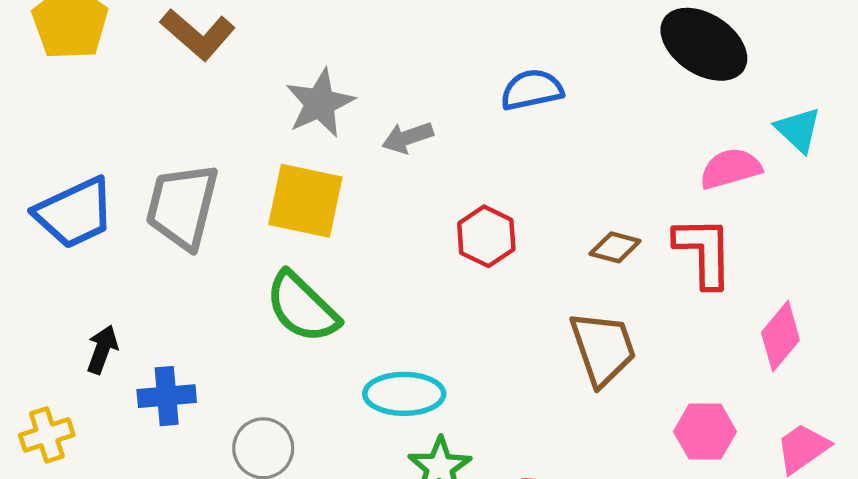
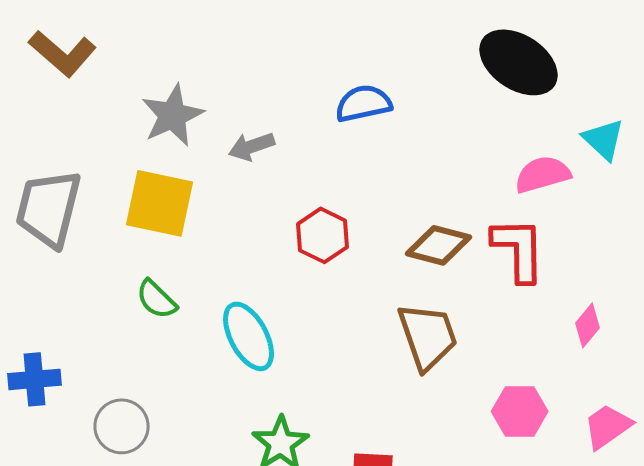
brown diamond: (615, 247) -> (439, 245), size x1.4
green semicircle: (302, 307) -> (157, 299), size x0.6
pink diamond: (780, 336) -> (588, 325), size x0.7
cyan ellipse: (404, 394) -> (249, 336), moved, turned 62

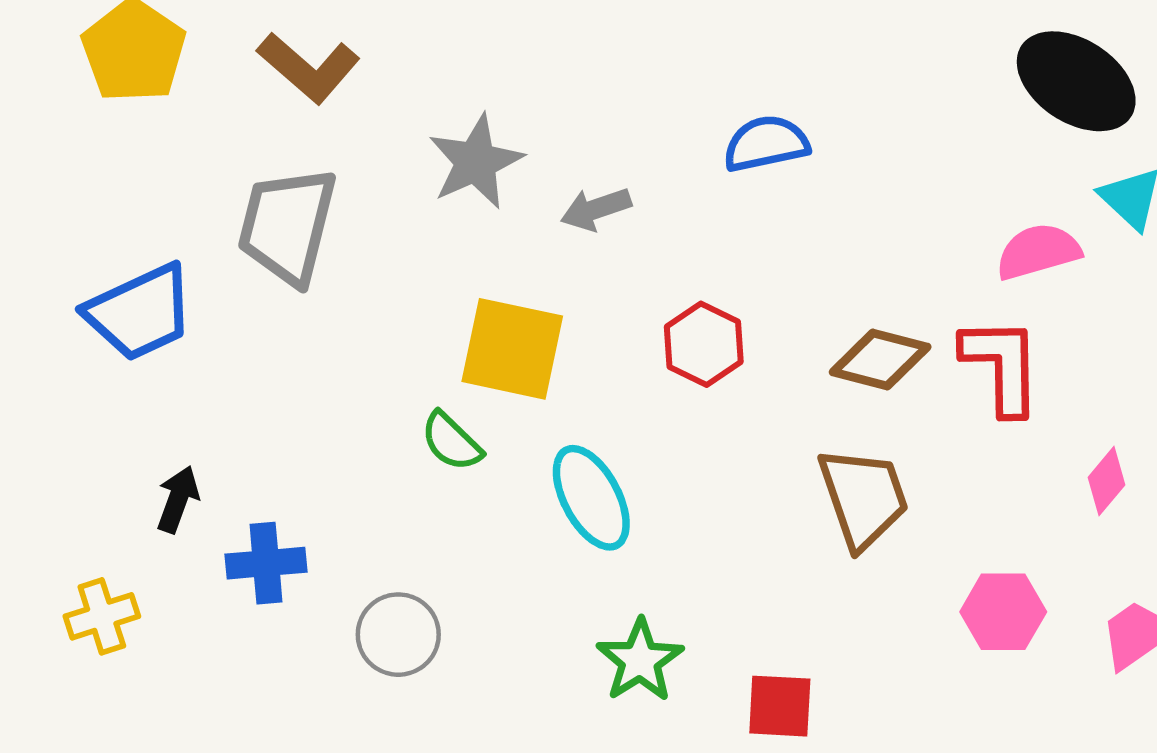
black ellipse: (519, 62) -> (1076, 81), moved
yellow square: (160, 203) -> (512, 349), moved
gray trapezoid: (49, 208) -> (287, 226), moved

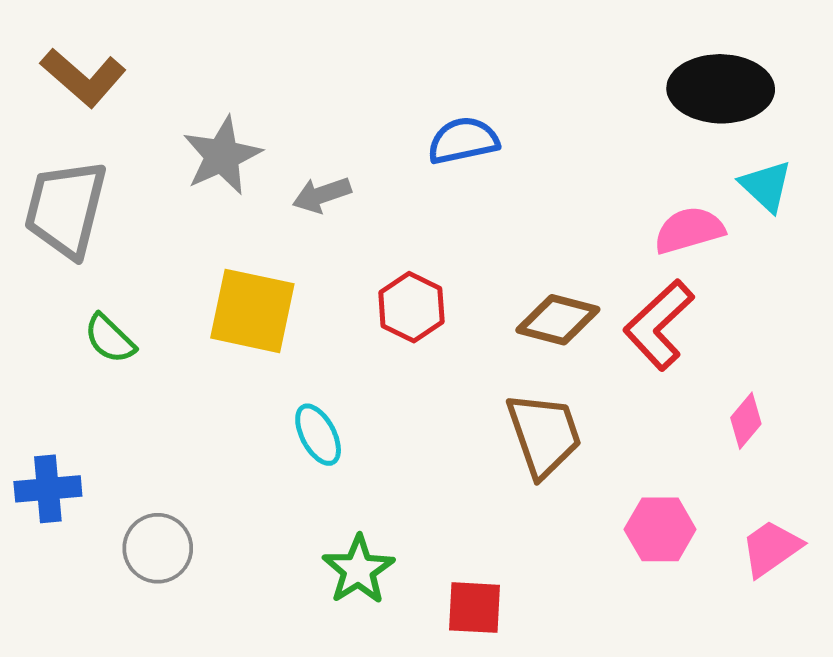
black ellipse: (1076, 81) -> (721, 89), turned -32
red L-shape: (1002, 366) -> (659, 325), turned -132
green semicircle: (451, 442) -> (110, 339), moved
cyan ellipse: (591, 498) -> (318, 435), size x0.7

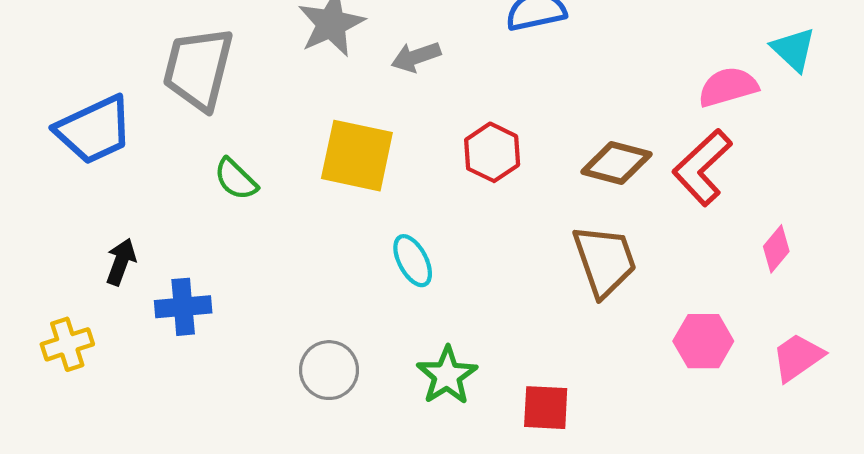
gray circle: (158, 548) -> (329, 370), moved

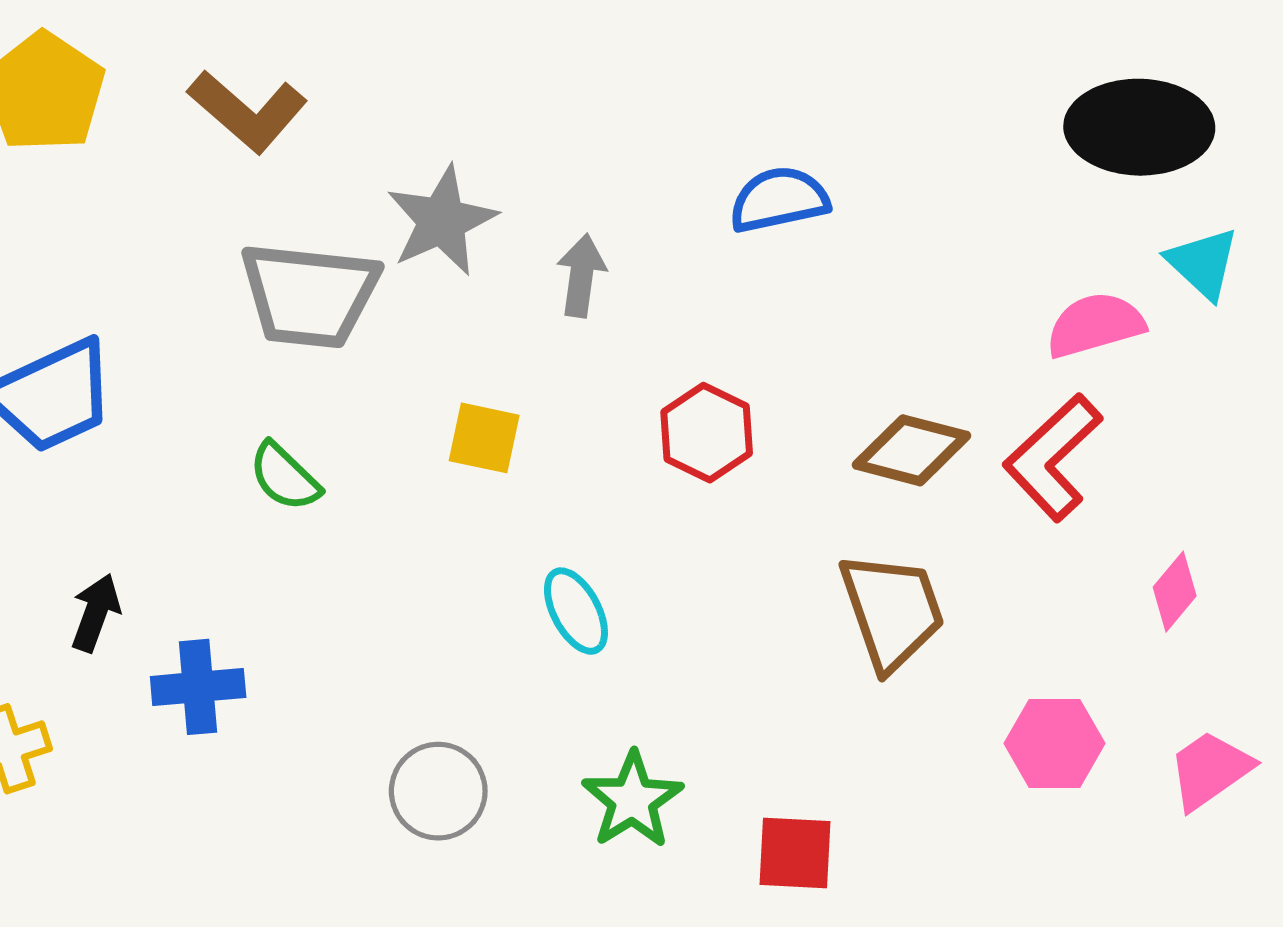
gray arrow: (416, 57) -> (581, 275), turned 117
gray trapezoid: (198, 69) -> (309, 295), moved, turned -98
yellow square: (357, 156) -> (484, 438), size x0.6

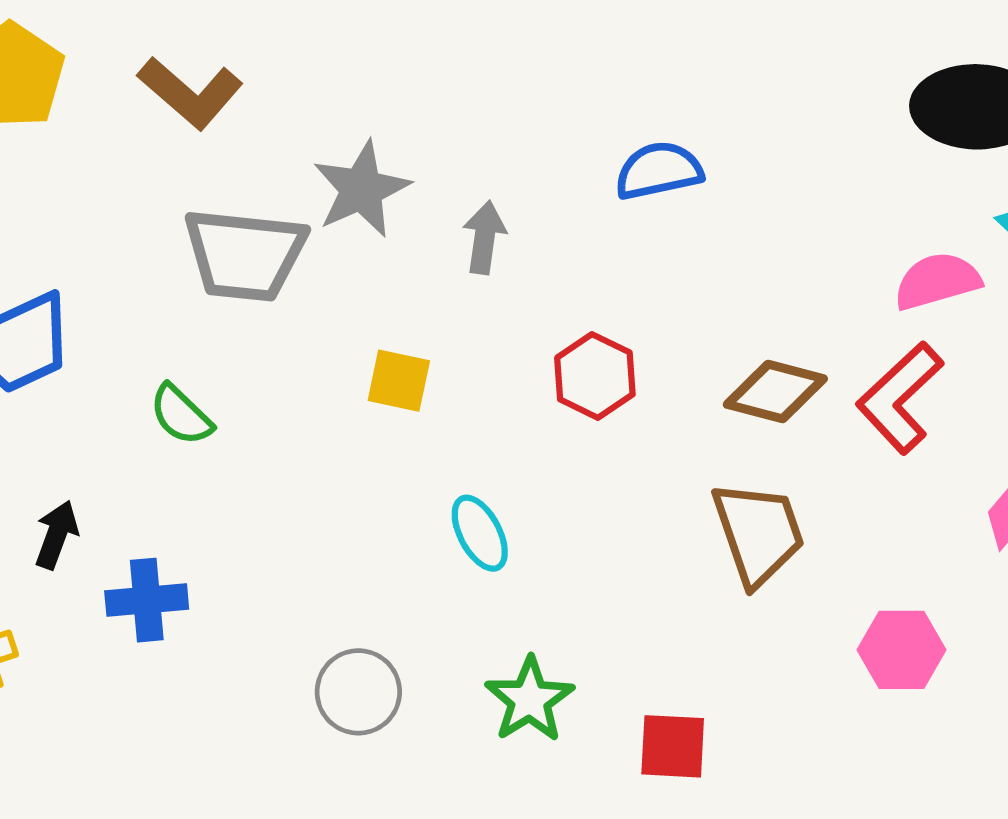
green semicircle: (285, 477) -> (181, 415), moved

